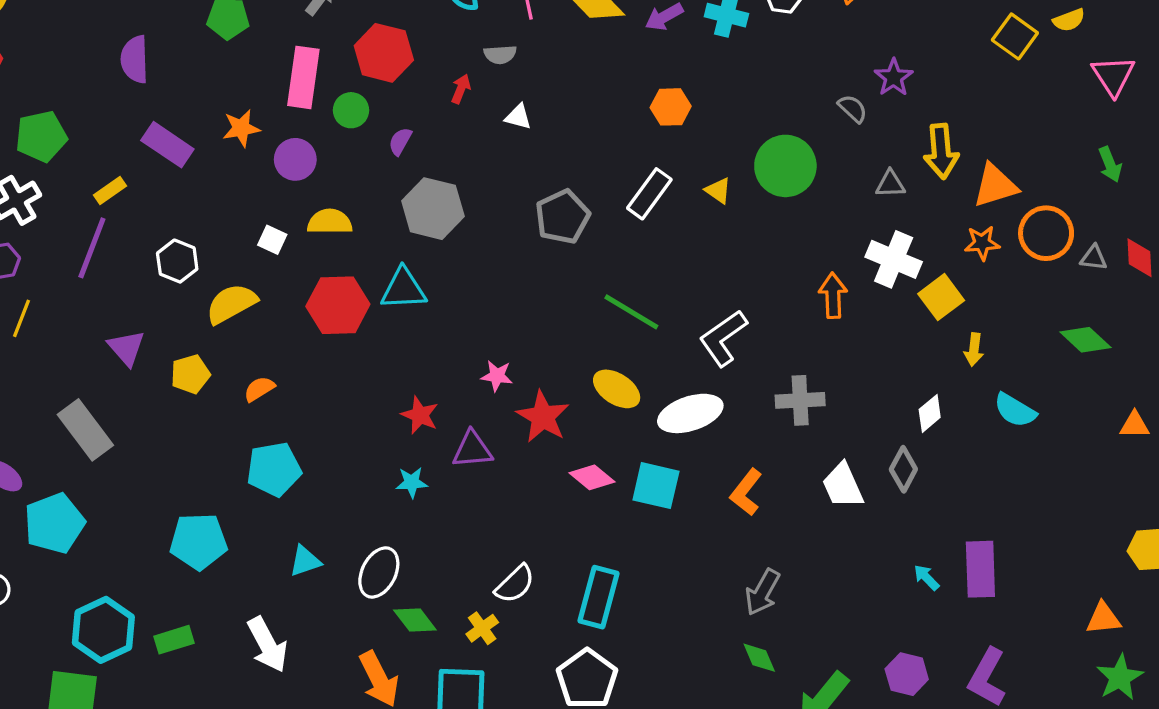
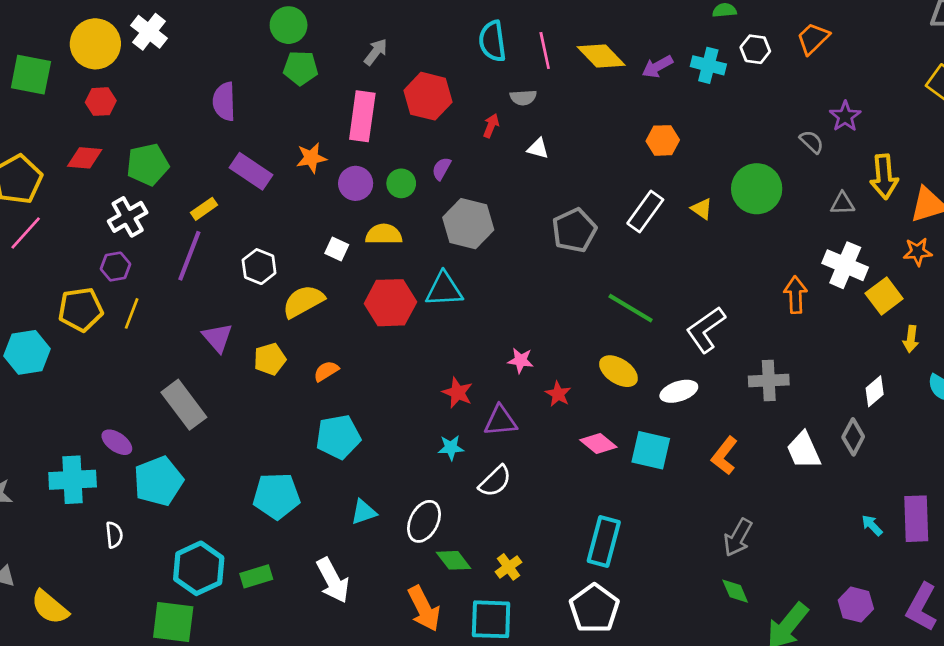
green circle: (351, 110) -> (401, 183), moved
white ellipse: (690, 413) -> (679, 391), size x0.7
red star: (543, 417) -> (558, 394), size x0.6
white semicircle: (515, 584) -> (495, 481), moved

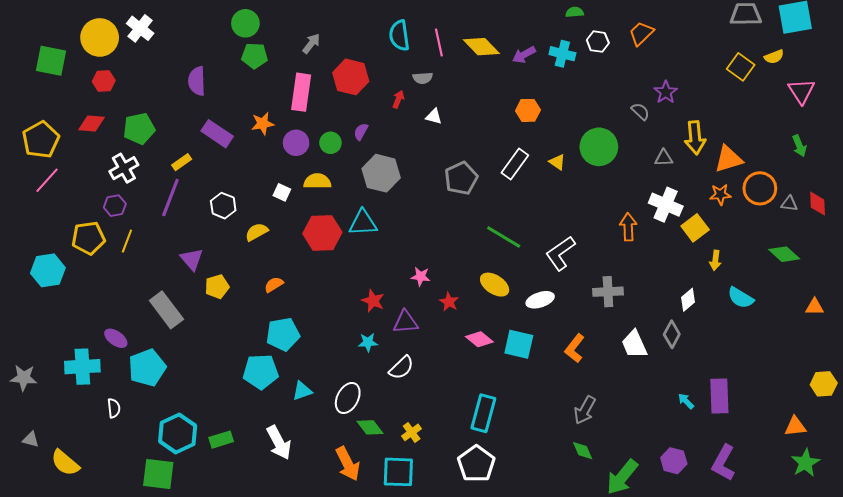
yellow semicircle: (303, 301) -> (257, 232), size x0.7
yellow pentagon: (270, 359) -> (217, 287), moved
cyan pentagon: (276, 496) -> (261, 372), moved

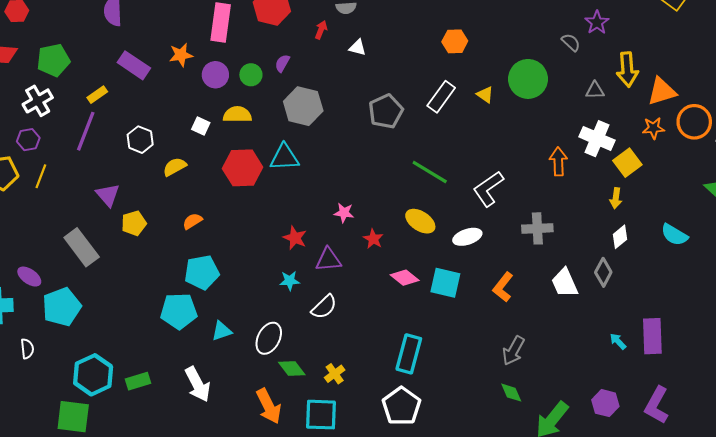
yellow arrow: (715, 260) -> (616, 198), moved

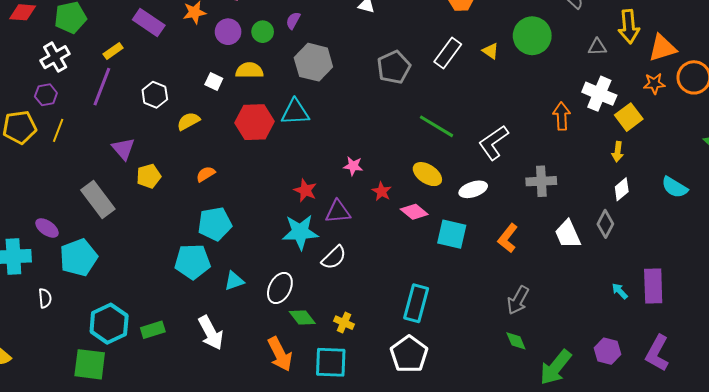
pink diamond: (405, 278) -> (414, 212), moved
cyan star: (290, 281) -> (300, 232), size x1.8
yellow cross: (335, 374) -> (344, 323), turned -30

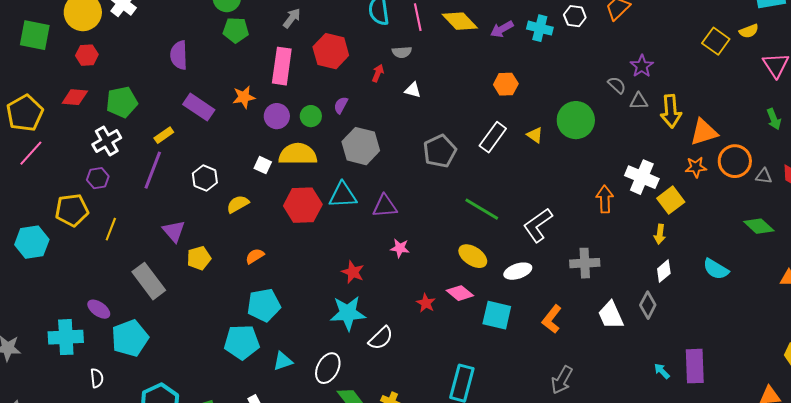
gray triangle: (597, 47) -> (639, 101), moved
yellow semicircle: (249, 70) -> (298, 154), size x1.4
yellow line: (58, 130) -> (111, 229), moved
red star: (382, 191) -> (426, 303), moved
purple triangle: (338, 212) -> (385, 206), moved

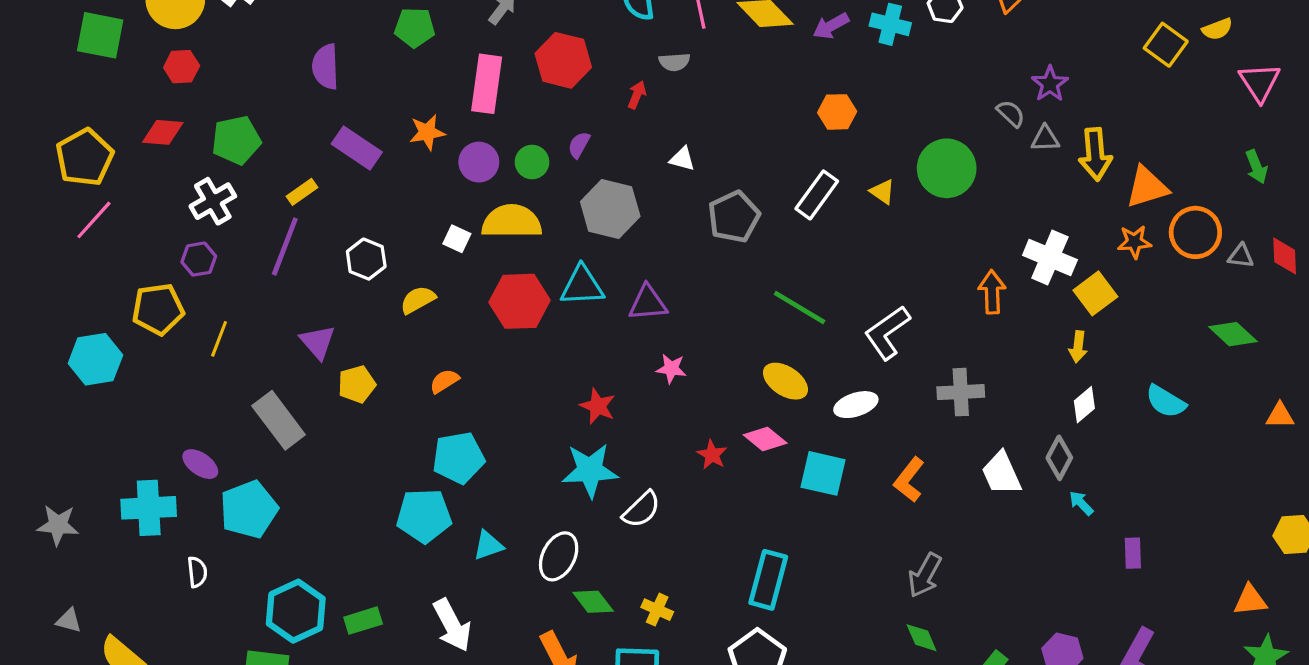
white triangle: (413, 90) -> (682, 159), moved
purple rectangle: (695, 366) -> (1133, 553), size x0.6
cyan arrow: (662, 371) -> (1081, 503), moved

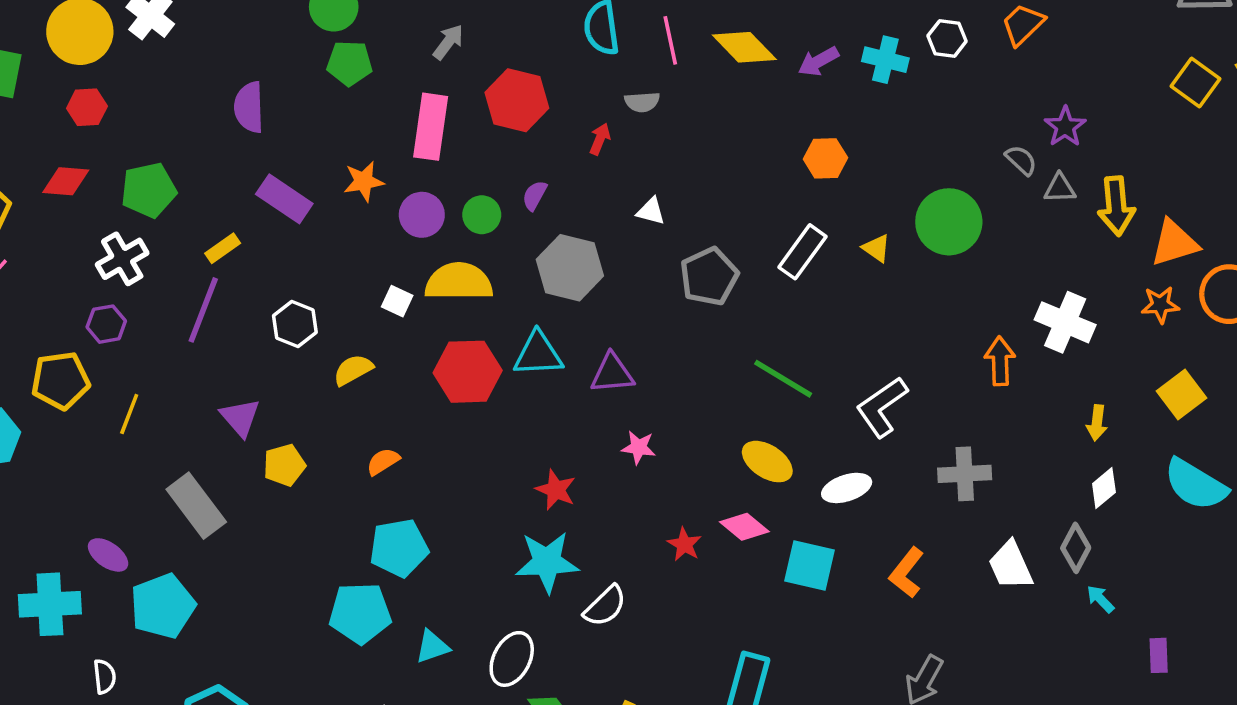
yellow square: (1095, 293) -> (1181, 395), moved
cyan semicircle: (1166, 401) -> (1196, 484), size x1.4

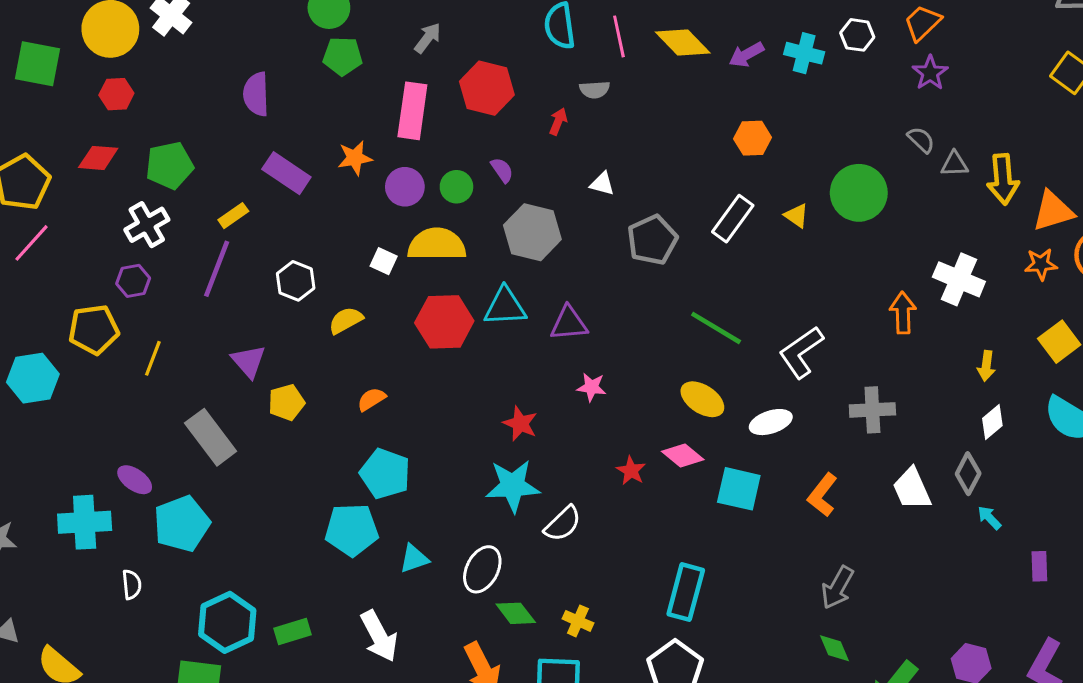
purple star: (1065, 127) -> (930, 73), moved
purple semicircle: (535, 195) -> (502, 170), turned 116
cyan pentagon: (399, 548) -> (385, 474), turned 30

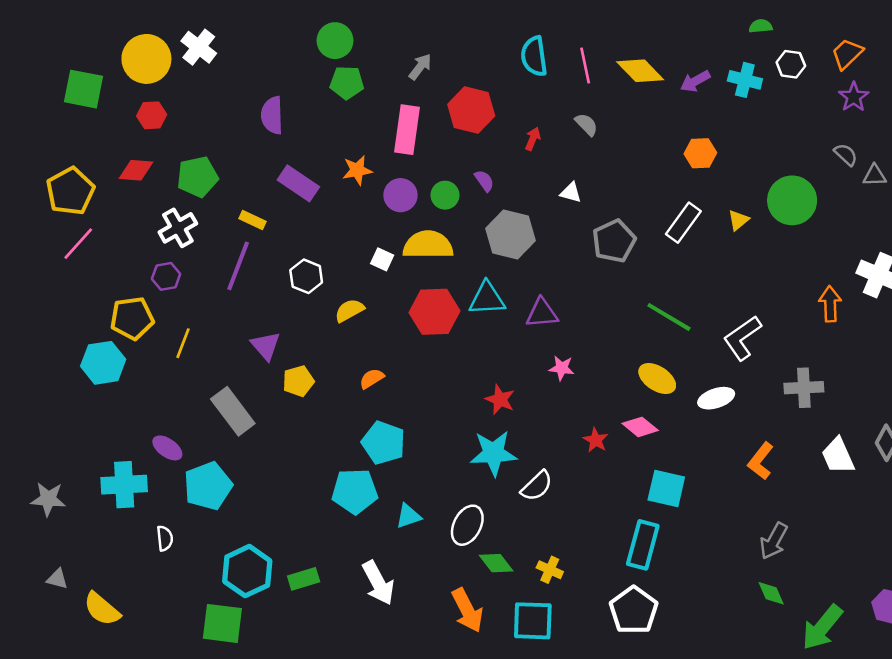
gray semicircle: (595, 90) -> (586, 124), moved, turned -130
yellow rectangle: (233, 216) -> (252, 220), turned 60
yellow triangle: (797, 216) -> (738, 220), turned 45
cyan hexagon: (33, 378) -> (103, 363), moved
cyan square: (739, 489) -> (666, 489), moved

